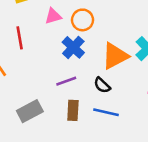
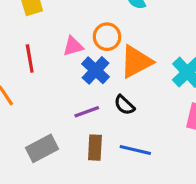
pink triangle: (53, 16) -> (73, 46), moved
orange triangle: (115, 56) -> (136, 62), moved
black semicircle: (102, 85) -> (124, 105), moved

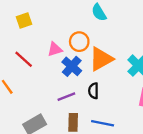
red line: (30, 59) -> (24, 59), turned -36
black semicircle: (124, 105) -> (94, 91), turned 49

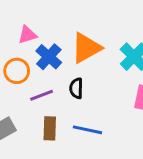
orange circle: (79, 42) -> (17, 71), moved

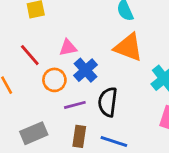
orange triangle: (86, 48) -> (128, 47), moved, turned 44
black semicircle: (76, 88) -> (108, 102), size x1.5

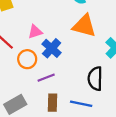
black semicircle: (108, 102) -> (95, 79), moved

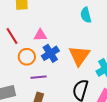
orange triangle: (84, 26) -> (79, 56), moved, turned 35

